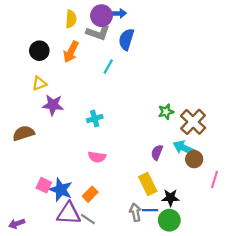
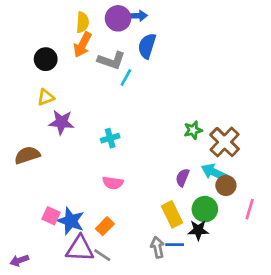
gray L-shape: (98, 33) -> (111, 60), moved
orange arrow: (71, 52) -> (83, 45), moved
green circle: (169, 220) -> (205, 209), moved

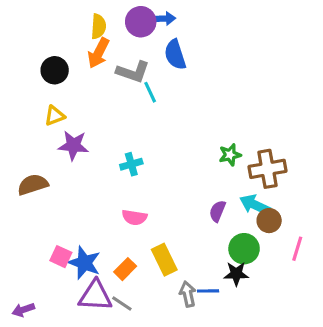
blue semicircle: (147, 46) -> (175, 55), turned -35
cyan line: (126, 78) -> (150, 92), turned -54
brown cross: (225, 142) -> (268, 169), turned 36
yellow rectangle: (172, 214) -> (164, 260), moved

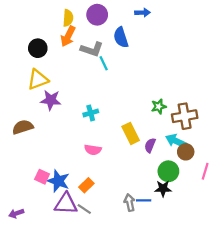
blue arrow: (164, 19) -> (143, 13), moved
yellow triangle: (55, 116) -> (38, 79), size x1.5
yellow rectangle: (164, 260) -> (131, 133), moved

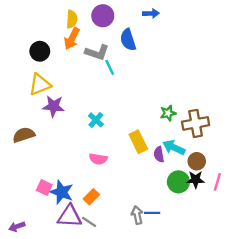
cyan cross: (91, 113) -> (96, 120), turned -32
cyan arrow: (176, 141) -> (174, 147), moved
purple semicircle: (150, 145) -> (159, 154), turned -32
black star: (163, 189) -> (196, 180), moved

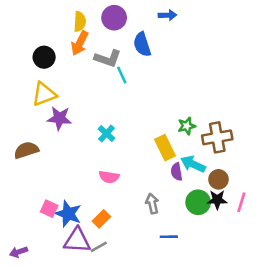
yellow rectangle: (138, 142) -> (165, 148), moved
gray arrow: (137, 215) -> (152, 204), moved
gray line: (89, 222) -> (99, 247), turned -63

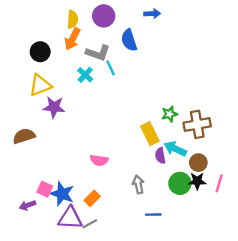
cyan cross: (106, 134) -> (85, 75), moved
purple arrow: (19, 252) -> (27, 205), moved

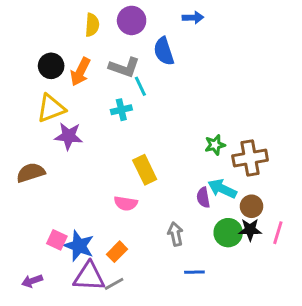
orange arrow: (72, 39) -> (80, 72), moved
cyan cross: (85, 75) -> (121, 110), moved, turned 35
yellow rectangle: (150, 134) -> (145, 170), moved
purple arrow: (27, 205) -> (32, 281), moved

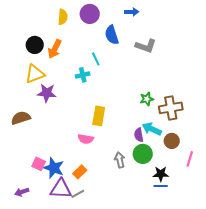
gray L-shape: (124, 67) -> (146, 46), moved
yellow rectangle: (145, 170) -> (99, 116), turned 36
black star: (250, 230) -> (161, 174), moved
green circle: (228, 233) -> (143, 154), moved
blue line: (194, 272) -> (161, 186), moved

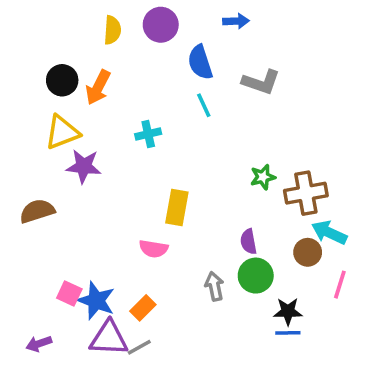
cyan line: (96, 59) -> (204, 105), moved
cyan arrow: (152, 129) -> (329, 233), moved

